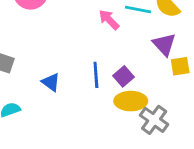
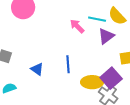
purple triangle: (164, 44) -> (106, 36), moved, turned 36
purple square: (124, 76) -> (111, 78), moved, size x1.5

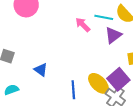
blue line: (68, 64) -> (73, 90), moved
yellow ellipse: (92, 82) -> (99, 83), turned 45

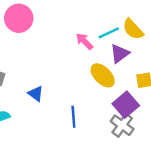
cyan line: (104, 17) -> (109, 33), turned -36
yellow ellipse: (99, 83) -> (103, 75), moved

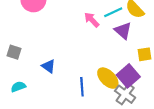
purple triangle: (120, 53) -> (123, 31), turned -42
yellow ellipse: (103, 75) -> (108, 78), moved

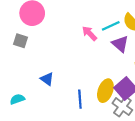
gray square: (14, 52) -> (20, 41), moved
yellow ellipse: (108, 78) -> (105, 91), turned 65

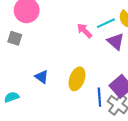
yellow ellipse: (105, 91) -> (77, 79), moved
blue line: (80, 99) -> (99, 97), moved

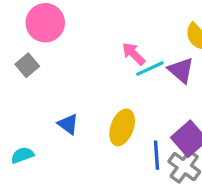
cyan line: (106, 23) -> (150, 69), moved
gray square: (15, 38) -> (27, 65), turned 32

